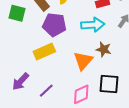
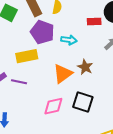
cyan arrow: (93, 25) -> (69, 40), moved, size x0.7
purple line: (46, 91) -> (19, 82), moved, turned 42

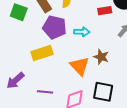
orange triangle: (63, 74) -> (80, 66), turned -30
purple line: (19, 82) -> (45, 92), moved

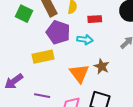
red rectangle: (105, 11) -> (95, 19), moved

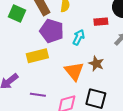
red rectangle: (95, 19) -> (101, 22), moved
cyan arrow: (85, 40) -> (79, 37), turned -70

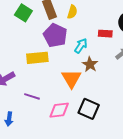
brown star: (96, 64) -> (90, 64), moved

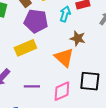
cyan arrow: (81, 46) -> (65, 14), moved

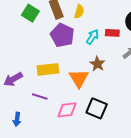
yellow rectangle: (25, 48) -> (48, 69), moved

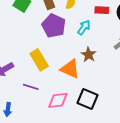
red rectangle: (112, 33) -> (102, 10), moved
yellow rectangle: (48, 69) -> (39, 60), turned 65
orange triangle: (79, 78) -> (70, 69), turned -35

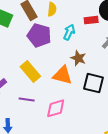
red rectangle: (102, 10) -> (91, 20), moved
black square: (88, 99) -> (94, 83), moved

